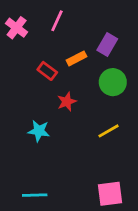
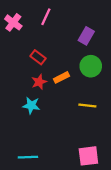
orange rectangle: (77, 58) -> (62, 77), moved
red star: (67, 102) -> (39, 82), moved
yellow line: (109, 131) -> (87, 105), turned 36

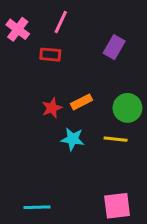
red rectangle: (38, 57) -> (50, 55), moved, turned -32
green circle: (91, 66) -> (127, 108), moved
cyan star: (31, 105) -> (73, 139), moved

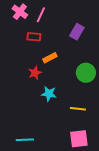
pink cross: (18, 29) -> (20, 12), moved
orange rectangle: (81, 102) -> (50, 58), moved
yellow line: (116, 139) -> (78, 109), moved

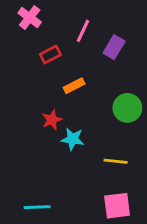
pink line: (41, 15) -> (83, 31), moved
red rectangle: (34, 37) -> (50, 55), turned -32
red star: (35, 73) -> (52, 120), moved

